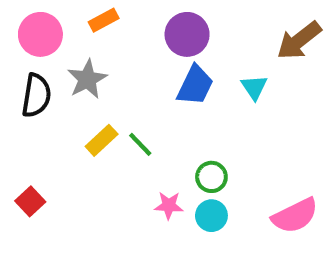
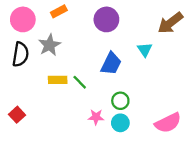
blue trapezoid: (195, 85) -> (111, 64), moved
yellow rectangle: (102, 140) -> (58, 80), turned 42

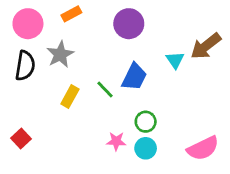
brown arrow: (170, 23) -> (206, 46), moved
yellow rectangle: (58, 80) -> (70, 96), turned -60
green line: (80, 82) -> (105, 89), moved

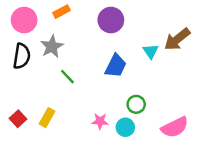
green line: (105, 89) -> (67, 77), moved
yellow rectangle: (70, 96) -> (47, 118), moved
green circle: (146, 122) -> (136, 104), moved

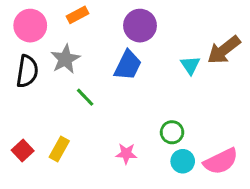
blue trapezoid: (116, 66) -> (128, 65), moved
cyan circle: (125, 127) -> (183, 161), moved

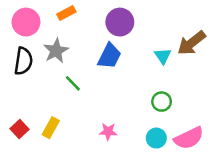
green circle: (172, 132) -> (162, 102), moved

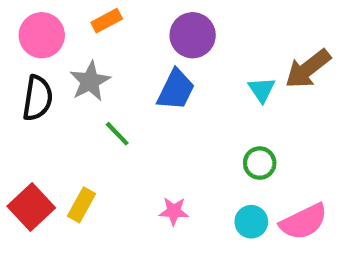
red square: (19, 129) -> (31, 207), size x1.5

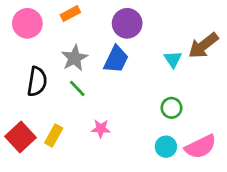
gray star: (90, 81) -> (74, 58), moved
black semicircle: (38, 98) -> (37, 82), moved
pink star: (174, 211) -> (101, 129), moved

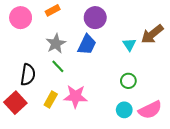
black semicircle: (37, 82) -> (28, 75), moved
pink star: (101, 129) -> (76, 96), size x1.6
yellow rectangle: (54, 136) -> (51, 100), moved

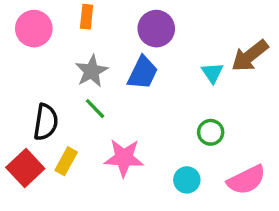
orange rectangle: (53, 10) -> (87, 17), turned -56
yellow rectangle: (51, 100) -> (66, 161), moved
cyan circle: (124, 110) -> (187, 180), moved

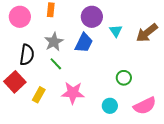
cyan triangle: (212, 73) -> (116, 31), moved
black semicircle: (46, 122) -> (27, 55), moved
red square: (25, 168) -> (15, 82), moved

